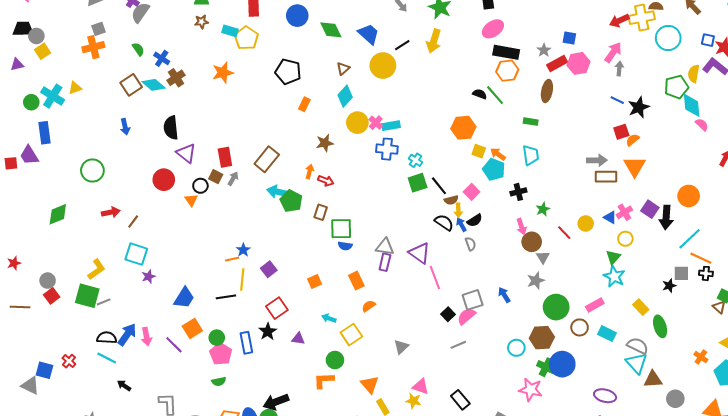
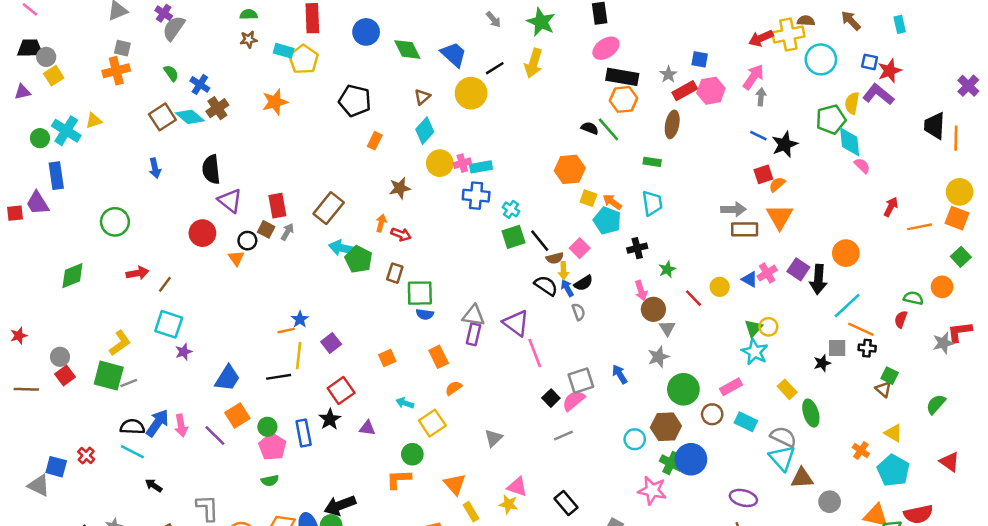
gray square: (99, 29) -> (122, 48), turned 32
pink cross: (376, 123) -> (462, 163), turned 32
yellow circle: (625, 239) -> (768, 327), moved

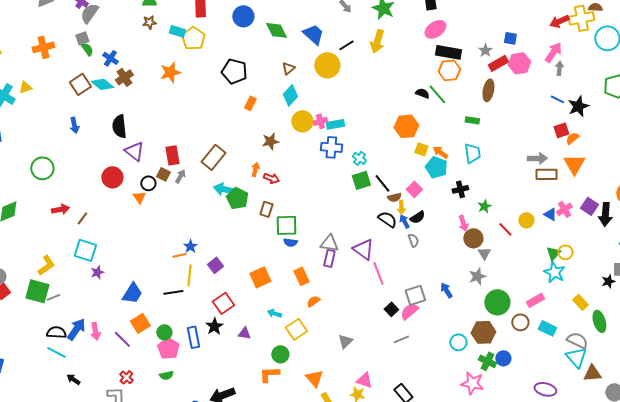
gray square: (122, 48) -> (82, 38), moved, turned -32
orange square: (387, 358) -> (260, 277), size x1.5
red cross: (86, 455) -> (126, 377), moved
blue circle: (691, 459) -> (503, 358), size x0.6

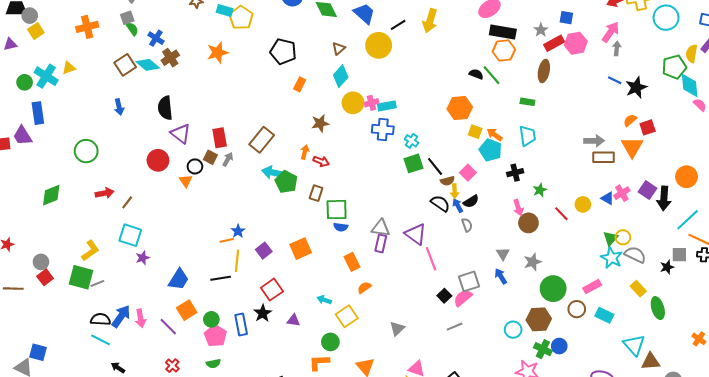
red square: (561, 130) -> (648, 127), moved
gray triangle: (484, 253) -> (503, 254), moved
orange square: (260, 277) -> (301, 249), moved
gray semicircle: (577, 340) -> (635, 255), moved

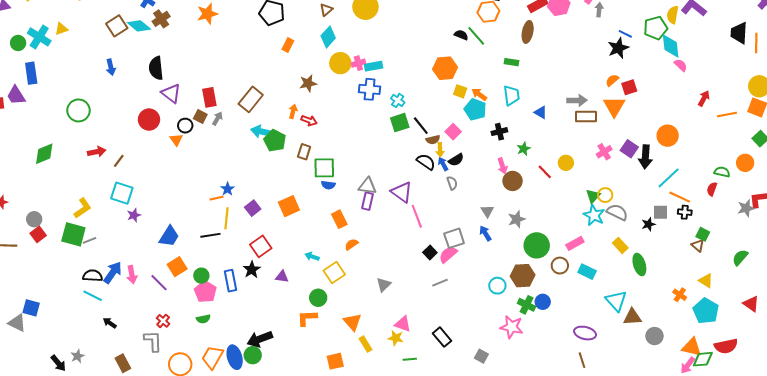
blue line: (615, 80) -> (625, 34), moved
blue triangle: (608, 198) -> (541, 112), moved

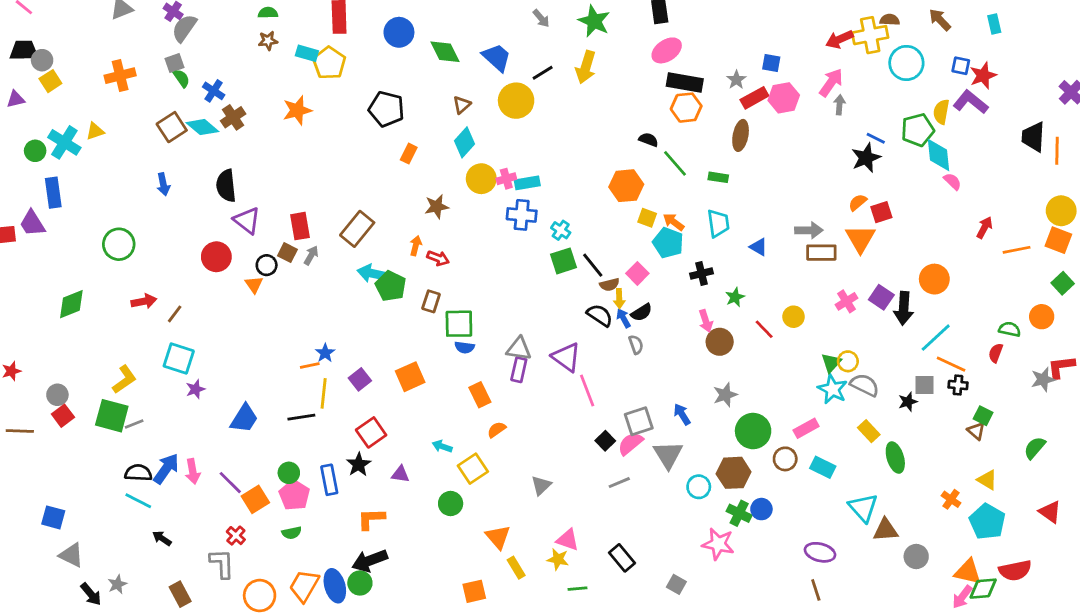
green line: (476, 36) -> (675, 163), moved
gray triangle: (487, 211) -> (668, 455), moved, size x1.6
orange square: (177, 267) -> (255, 499), moved
orange L-shape: (307, 318) -> (371, 519), moved
gray triangle: (17, 323) -> (71, 555), moved

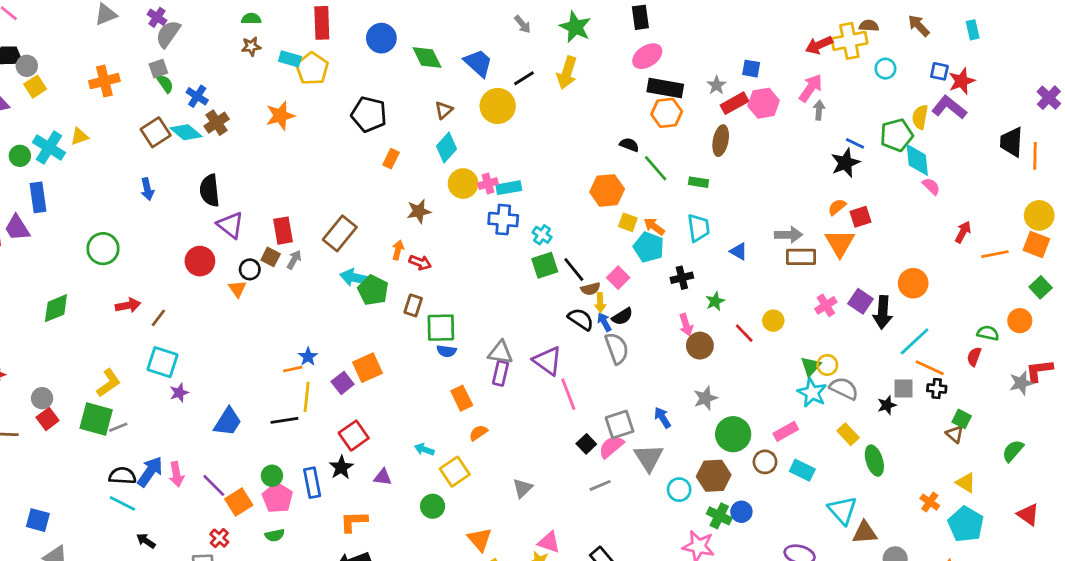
cyan circle: (906, 63) -> (885, 69), size x0.6
gray semicircle: (636, 345) -> (617, 348), size x1.6
orange square: (410, 377) -> (368, 368), moved

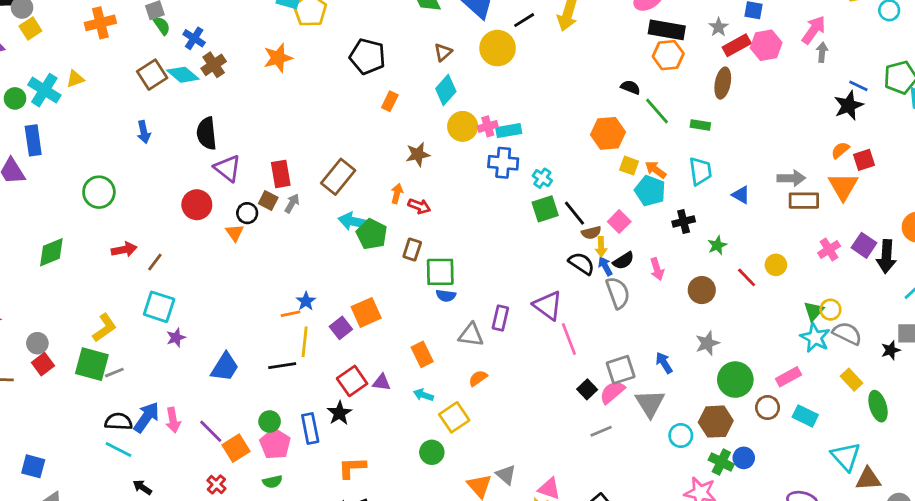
pink arrow: (686, 325) -> (657, 269), moved
gray triangle: (500, 352) -> (471, 335), moved
orange rectangle: (462, 398) -> (422, 354), moved
purple triangle: (383, 477) -> (381, 382), moved
gray triangle: (523, 488) -> (506, 475), moved, turned -35

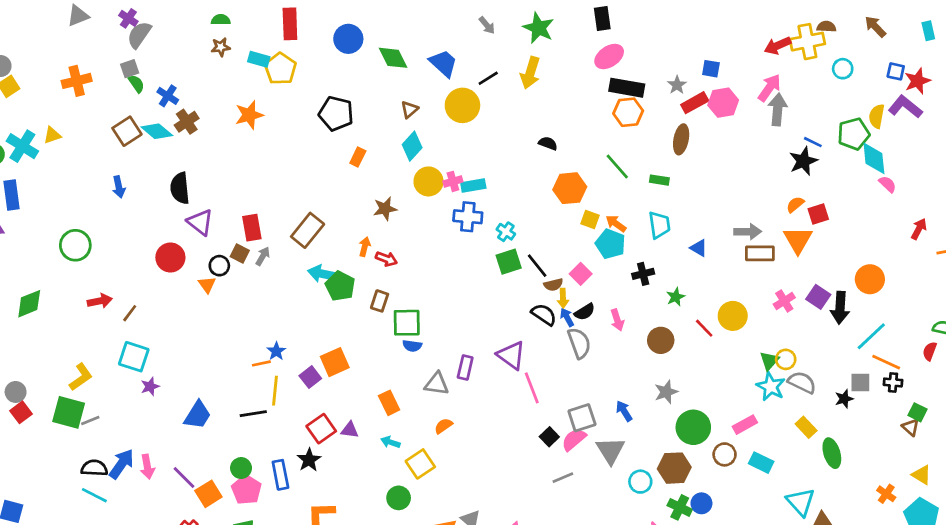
gray arrow: (822, 52) -> (778, 109), size x1.6
black semicircle: (630, 87) -> (548, 143), moved
yellow circle: (776, 265) -> (733, 316), size x1.4

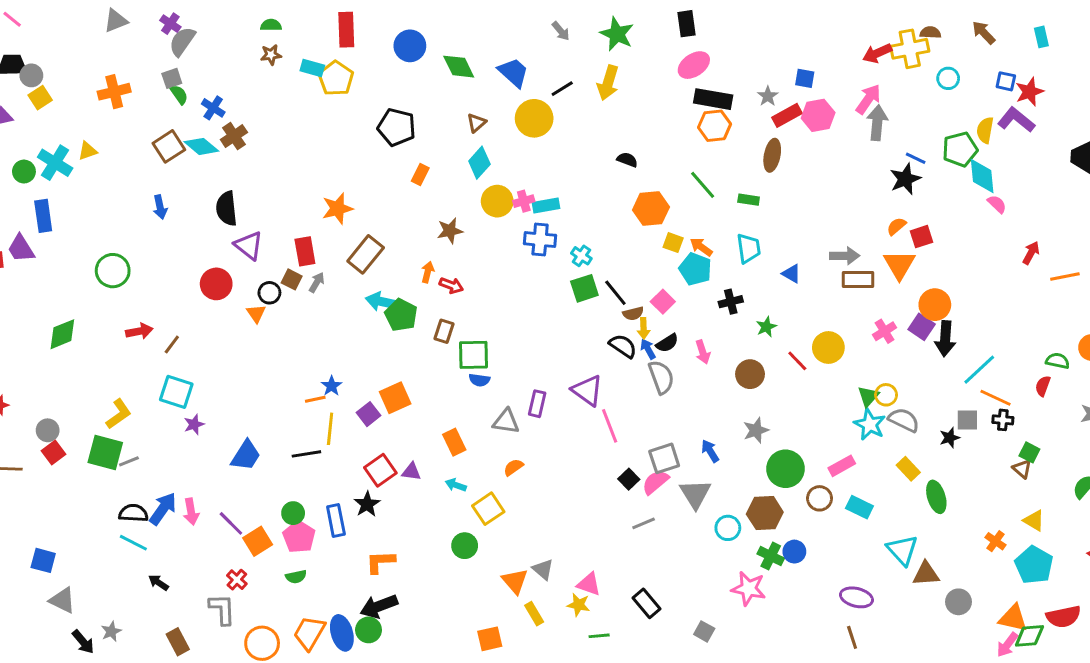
orange star: (249, 115) -> (337, 209), moved
orange circle: (870, 279) -> (935, 305), moved

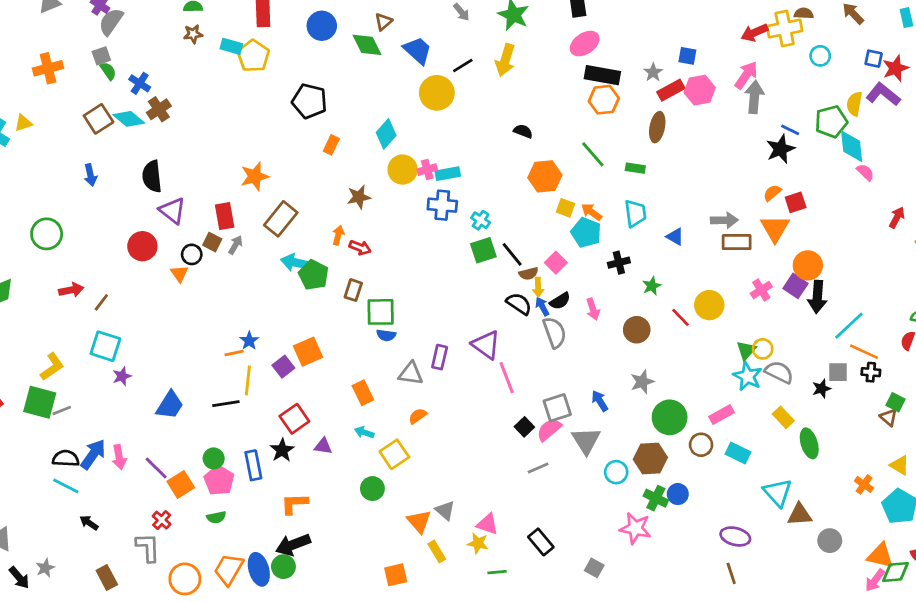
brown triangle: (476, 123) -> (383, 22), moved
purple triangle: (411, 472) -> (323, 446), moved

